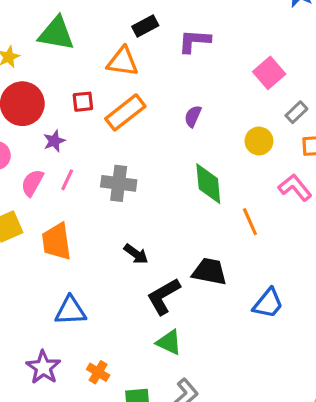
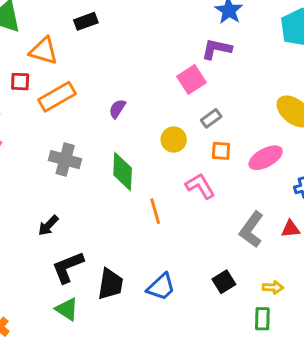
purple L-shape: (194, 41) -> (216, 49), moved
orange triangle: (123, 62) -> (44, 51), moved
gray cross: (119, 183) -> (65, 160), moved
black arrow: (136, 254) -> (48, 225), turned 90
black trapezoid: (209, 272) -> (110, 284), moved, turned 80

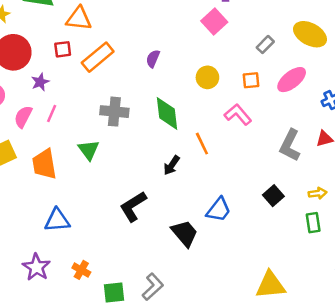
gray rectangle: (211, 118) -> (265, 45), moved
black arrow: (48, 225) -> (172, 165), moved
black trapezoid: (110, 284) -> (185, 233), moved, turned -40
green triangle: (67, 309) -> (89, 150), moved, turned 30

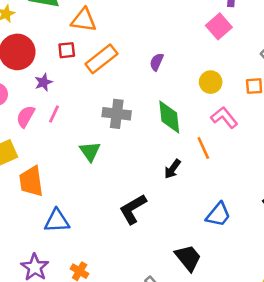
pink L-shape: (238, 115) -> (224, 117), moved
orange trapezoid: (44, 164) -> (31, 181), moved
black trapezoid: (185, 233) -> (188, 258), moved

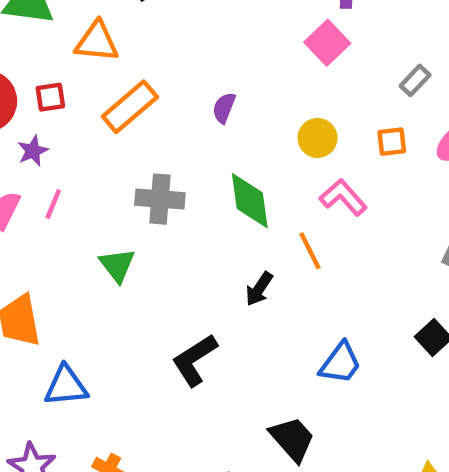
red square: (67, 50) -> (50, 97), moved

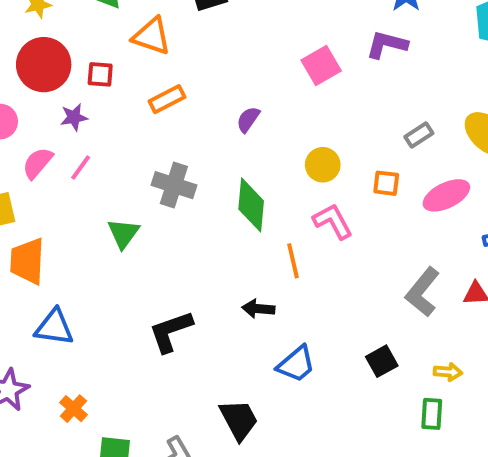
pink square: (327, 43) -> (321, 65), moved
orange rectangle: (130, 107) -> (167, 99), size x0.7
black arrow: (259, 289) -> (258, 309), moved, turned 48

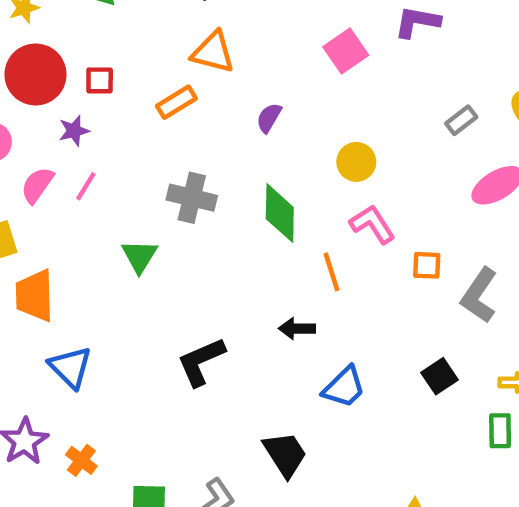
orange triangle: (152, 36) -> (213, 52), moved
orange square: (386, 183) -> (427, 265), moved
blue triangle: (54, 327) -> (70, 367), turned 42
orange cross: (74, 409) -> (81, 460), moved

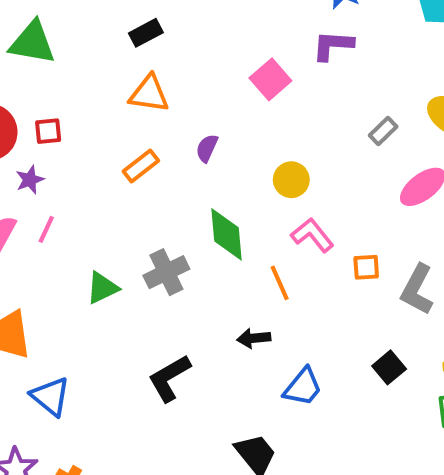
orange rectangle: (176, 102) -> (141, 166), moved
gray cross: (192, 198) -> (166, 272), moved, turned -33
green triangle: (139, 256) -> (102, 288), turned 39

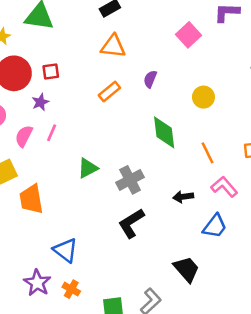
pink L-shape: (312, 235) -> (224, 187), moved
gray cross: (166, 272) -> (130, 180), moved
orange line: (280, 283) -> (207, 153), moved
blue triangle: (50, 396) -> (65, 250), moved

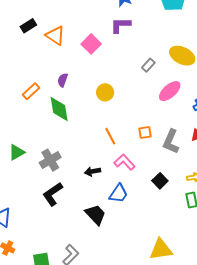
orange triangle: (113, 46) -> (55, 36), moved, turned 30
green diamond: (164, 132) -> (59, 109), moved
black trapezoid: (187, 269) -> (95, 214), moved

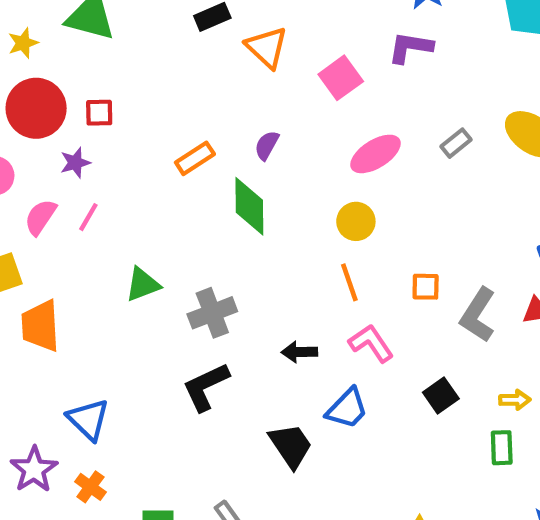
pink ellipse: (170, 91) -> (376, 154), moved
yellow circle: (105, 92) -> (356, 221), moved

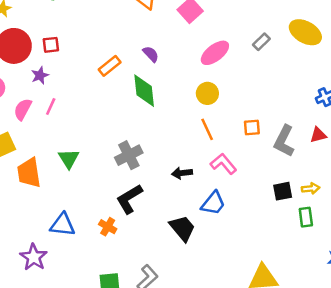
purple semicircle: (267, 145) -> (151, 54), turned 114
green triangle: (143, 285) -> (69, 159), moved, turned -35
black square: (441, 395) -> (283, 191), moved, turned 30
blue triangle: (88, 419) -> (62, 225), turned -32
orange cross: (90, 487) -> (108, 227), moved

